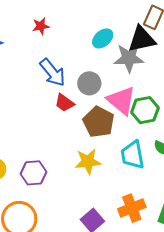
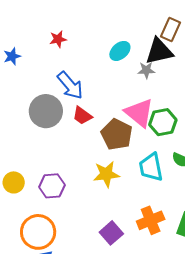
gray star: (129, 58) -> (146, 70), size x0.6
gray circle: (89, 83) -> (46, 111), moved, size x1.4

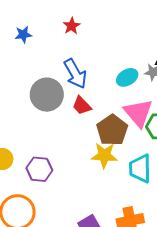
red star: (58, 39) -> (72, 26), turned -30
cyan ellipse: (120, 51) -> (127, 77), moved
yellow star: (106, 174) -> (104, 155), moved

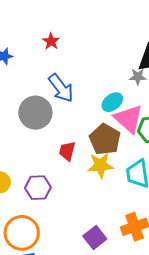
cyan ellipse: (127, 77) -> (112, 102), moved
red trapezoid: (82, 106) -> (67, 151), moved, turned 65

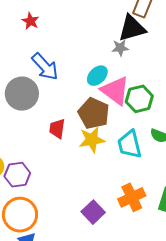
purple hexagon: (38, 188) -> (17, 175), moved

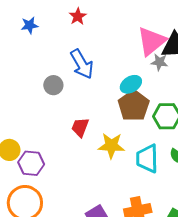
pink triangle: (115, 91) -> (152, 41), moved, turned 32
gray circle: (22, 94) -> (53, 85), size x0.6
brown pentagon: (94, 113) -> (134, 106), moved

